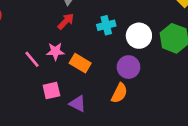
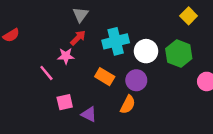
cyan cross: (106, 25) -> (116, 41), size x1.5
pink star: (55, 51) -> (66, 56), moved
orange rectangle: (80, 63) -> (105, 77), moved

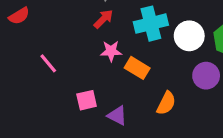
pink star: (66, 56) -> (111, 51), moved
pink line: (46, 73) -> (48, 63), moved
purple circle: (136, 80) -> (206, 76), moved

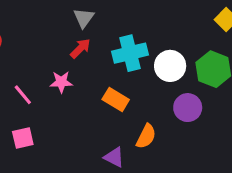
pink star: (111, 51) -> (61, 82), moved
pink square: (87, 100) -> (23, 138), moved
purple triangle: (117, 115) -> (114, 157), moved

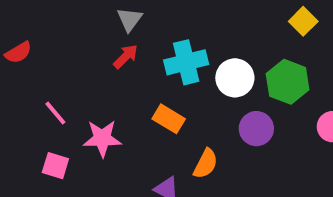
pink star: (61, 82) -> (102, 138), moved, size x1.4
pink square: (23, 138) -> (55, 166), turned 30

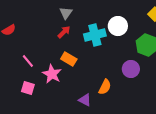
white circle: (235, 78) -> (118, 26), moved
orange rectangle: (169, 119) -> (69, 59), moved
pink star: (102, 138) -> (52, 74), turned 30

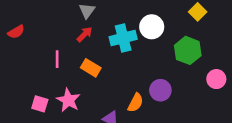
pink line: (28, 61) -> (57, 59), moved, turned 40
purple circle: (131, 69) -> (160, 90), moved
pink star: (52, 74) -> (68, 100), moved

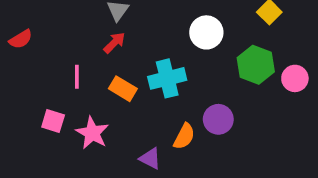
cyan cross: (123, 38) -> (167, 78), moved
pink circle: (216, 79) -> (295, 78), moved
pink square: (40, 104) -> (53, 121), moved

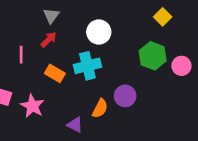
white circle: (206, 32) -> (99, 32), moved
pink line: (77, 77) -> (21, 55), moved

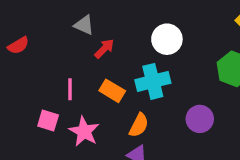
gray triangle: (51, 16) -> (84, 25), moved, turned -42
pink line: (21, 55) -> (70, 89), moved
orange semicircle: (100, 108) -> (139, 125), moved

